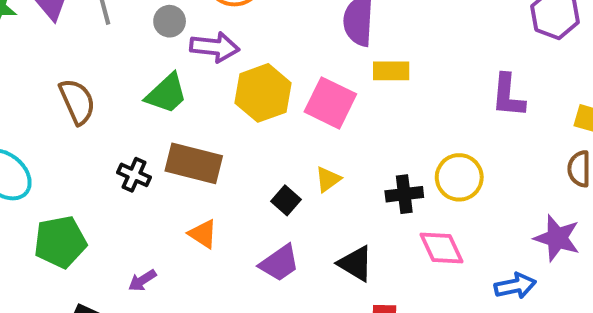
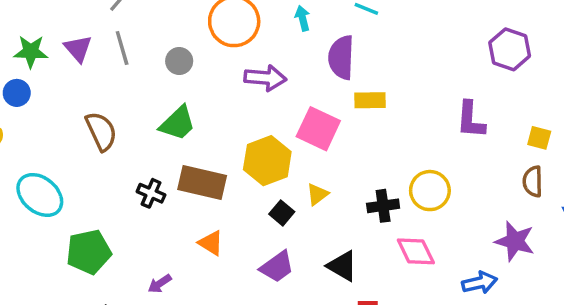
purple arrow: (215, 47) -> (265, 78), moved
yellow hexagon: (263, 93) -> (267, 161), moved

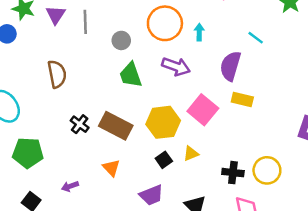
cyan arrow: (303, 18) -> (199, 32), moved
green trapezoid: (178, 123) -> (131, 75), moved, turned 100

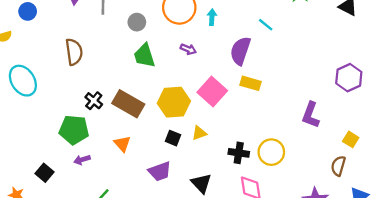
purple arrow: (176, 67) -> (188, 49), size x0.6
green pentagon: (28, 153) -> (74, 130), moved
black square: (164, 160) -> (173, 138), turned -35

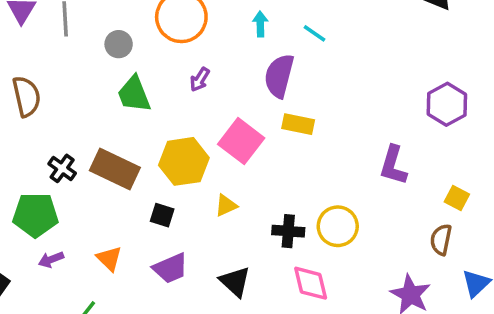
cyan arrow: (212, 17) -> (260, 24), moved
purple arrow: (188, 49) -> (200, 79), turned 105
black square: (173, 138) -> (162, 215), moved
orange triangle: (122, 144) -> (109, 259), moved

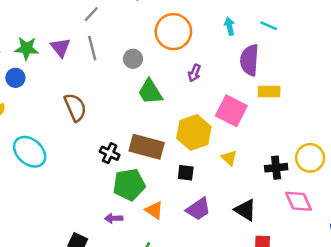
yellow triangle: (226, 206) -> (229, 158), turned -42
green pentagon: (35, 215) -> (129, 185), moved
purple arrow: (51, 260) -> (114, 218), turned 30

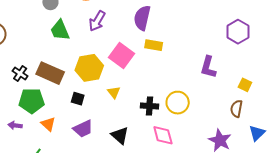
purple arrow: (194, 73) -> (97, 21), size x1.5

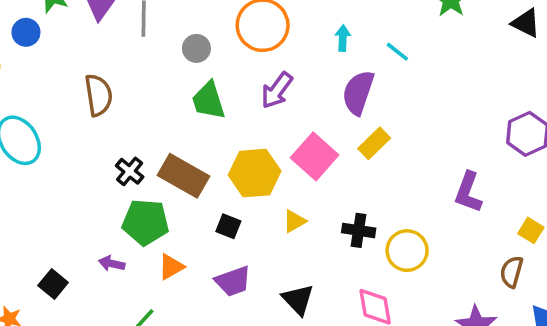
yellow rectangle: (154, 45) -> (374, 143), turned -60
yellow triangle: (114, 92) -> (294, 221), turned 32
black cross: (150, 106) -> (359, 230), moved
orange triangle: (48, 124) -> (171, 267), turned 42

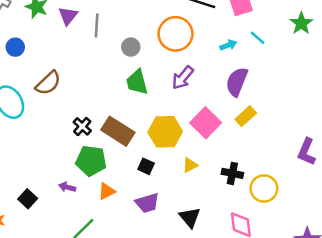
blue circle: (26, 32) -> (15, 47), moved
cyan arrow: (343, 38) -> (228, 45), turned 63
cyan line: (397, 52) -> (258, 38), moved
brown semicircle: (98, 95) -> (48, 83), moved, turned 52

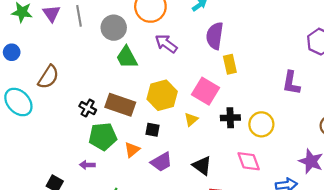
gray circle: (131, 47) -> (114, 28), size x1.5
purple arrow: (183, 78) -> (166, 44), turned 100
yellow rectangle: (246, 116) -> (230, 64), turned -48
pink square: (206, 123) -> (206, 91), moved
orange triangle: (107, 191) -> (132, 150), moved

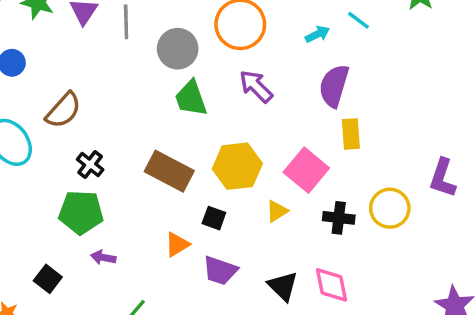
black cross: (88, 108) -> (90, 165), moved
yellow circle: (261, 124) -> (390, 208), moved
green pentagon: (103, 137) -> (81, 212), moved
pink diamond: (249, 161) -> (332, 285), moved
purple trapezoid: (161, 162) -> (220, 271), turned 40

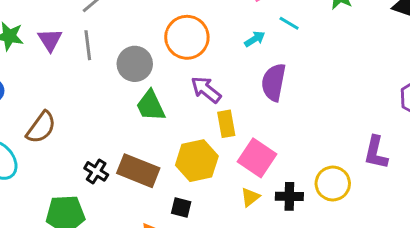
yellow rectangle: (351, 134) -> (226, 124), moved
black cross: (90, 165) -> (96, 171), moved
yellow triangle: (277, 211) -> (250, 197), moved

